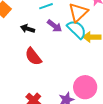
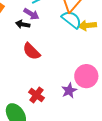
purple arrow: (55, 26) -> (31, 14), moved

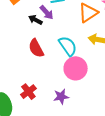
cyan semicircle: (71, 20) -> (68, 46), moved
pink circle: (86, 76) -> (76, 68), moved

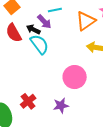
cyan semicircle: (68, 46) -> (39, 44), moved
red semicircle: (36, 48) -> (14, 33), moved

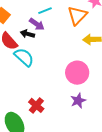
cyan semicircle: (39, 44) -> (24, 57), moved
purple star: (61, 105) -> (78, 101), moved

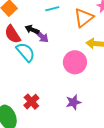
purple arrow: (37, 24) -> (42, 36), moved
pink circle: (77, 73) -> (75, 62), moved

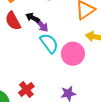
cyan semicircle: (25, 52) -> (49, 43), moved

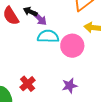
cyan semicircle: (49, 43) -> (48, 36), turned -50

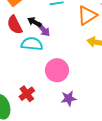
cyan semicircle: (48, 36) -> (32, 44), moved
pink circle: (72, 46) -> (57, 70), moved

